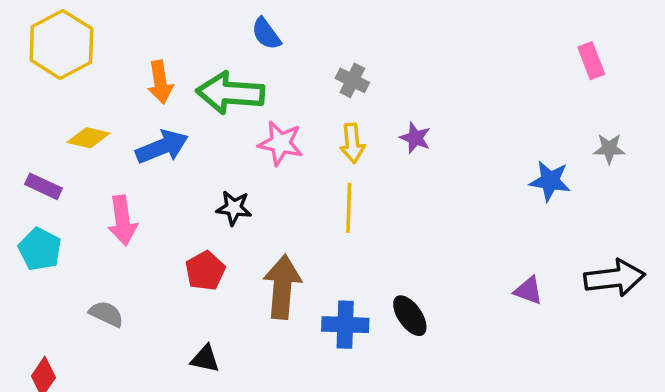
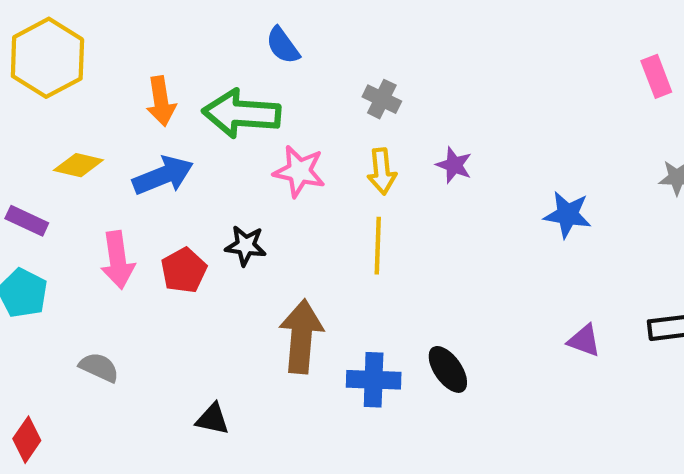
blue star: (550, 181) -> (568, 215), moved
red pentagon: (205, 271) -> (184, 270), moved

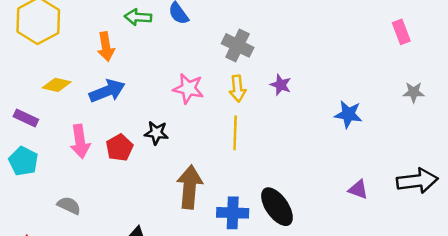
gray cross: (382, 99) -> (238, 45), size x1.4
green arrow: (241, 114) -> (138, 17), moved, size x0.6
black ellipse: (448, 369) -> (277, 207), size x1.4

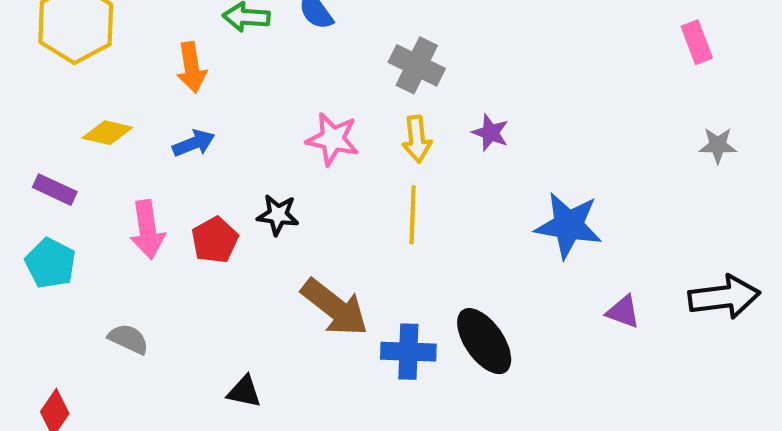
blue arrow: (107, 91) -> (194, 143), size x0.7
blue star: (348, 114) -> (568, 225), moved, size x1.4
brown arrow: (190, 187) -> (335, 307), turned 123

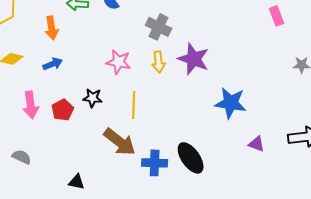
pink rectangle: (697, 42) -> (277, 16), moved
purple star: (490, 133) -> (194, 59), size x1.8
yellow line: (413, 215) -> (134, 105), moved

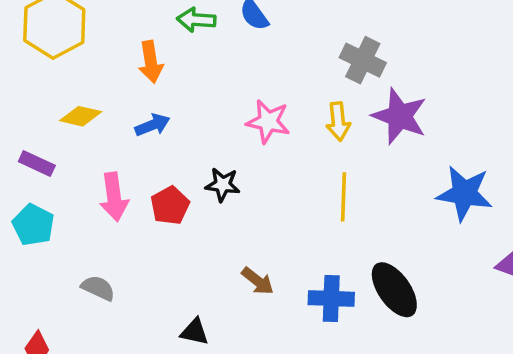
gray cross: (159, 27) -> (363, 60), moved
yellow line: (134, 105) -> (343, 197), moved
brown arrow: (120, 142) -> (258, 281), moved, size x0.6

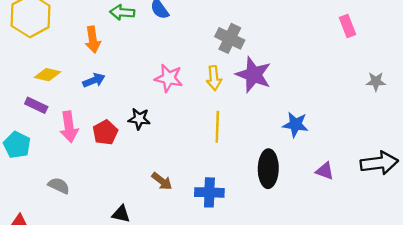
purple rectangle: (37, 164) -> (36, 105), moved
blue star: (464, 193) -> (295, 125), size x0.7
black ellipse: (394, 290) -> (268, 169), moved, turned 36

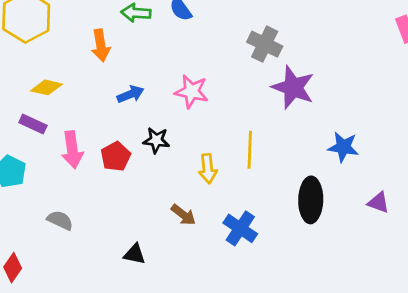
yellow arrow: (214, 78) -> (208, 169), moved
blue arrow: (94, 80) -> (131, 94), moved
blue cross: (209, 192) -> (240, 228), turned 32

